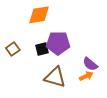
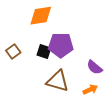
black square: (42, 49) -> (44, 52), turned 32
orange arrow: (86, 76) -> (90, 90), moved

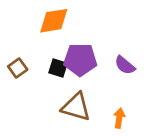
purple semicircle: (95, 67) -> (125, 65), moved
orange arrow: (90, 90) -> (119, 118), turned -56

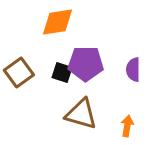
purple semicircle: (125, 65) -> (133, 70), turned 50
brown square: (18, 68) -> (19, 72), size x1.4

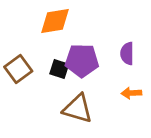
purple semicircle: (133, 70) -> (127, 53), moved
orange arrow: (127, 126) -> (131, 93), moved, turned -102

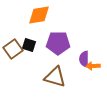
purple semicircle: (127, 53) -> (84, 59), moved
black square: (59, 69) -> (29, 45), moved

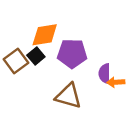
orange diamond: (39, 15) -> (45, 35), moved
black square: (29, 45) -> (36, 56), turned 32

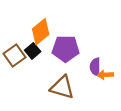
orange diamond: (45, 35) -> (41, 32), turned -30

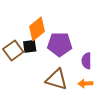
black square: (33, 51) -> (30, 46), turned 32
orange arrow: (105, 75) -> (85, 84), moved

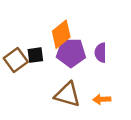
orange diamond: (37, 29) -> (61, 34), moved
purple semicircle: (87, 61) -> (101, 53), moved

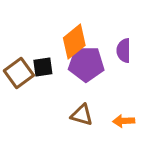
purple semicircle: (101, 53) -> (124, 51), moved
brown triangle: (67, 94) -> (82, 115), size x0.7

